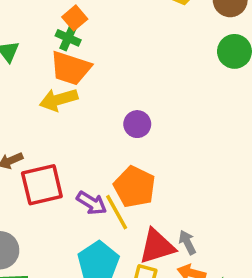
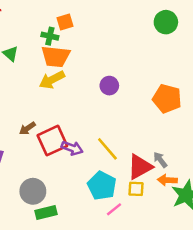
orange square: (75, 18) -> (65, 22), moved, turned 35
orange pentagon: (135, 187) -> (167, 99), moved
purple arrow: (92, 203) -> (72, 148), moved

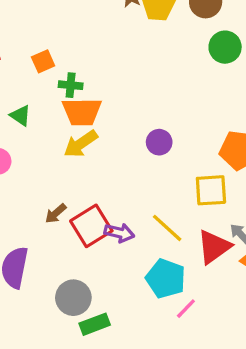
orange square: (65, 22) -> (43, 61), moved
yellow square: (136, 189) -> (211, 190), moved, size x1.5

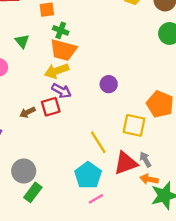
red square: (91, 226) -> (51, 107), moved, size x0.7
purple arrow: (119, 233) -> (61, 91), moved
green rectangle: (95, 324) -> (33, 192), turned -48

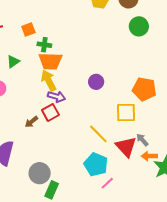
green triangle: (22, 41) -> (13, 62), turned 48
yellow arrow: (57, 71) -> (49, 80), turned 95
red triangle: (126, 163) -> (126, 147), turned -40

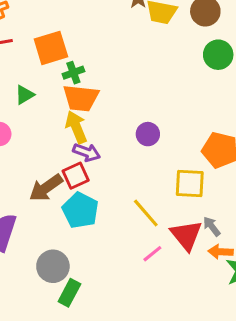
orange square: (28, 29) -> (51, 48), size x1.6
green cross: (44, 45) -> (73, 73), turned -32
brown arrow: (31, 122) -> (46, 188), size x1.6
cyan pentagon: (96, 164) -> (80, 210), moved
pink line: (107, 183) -> (152, 254), moved

